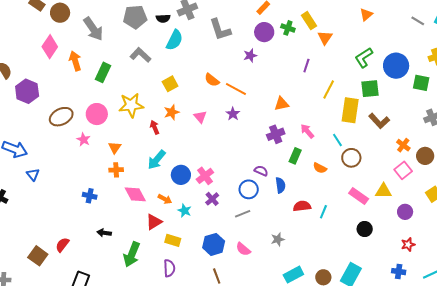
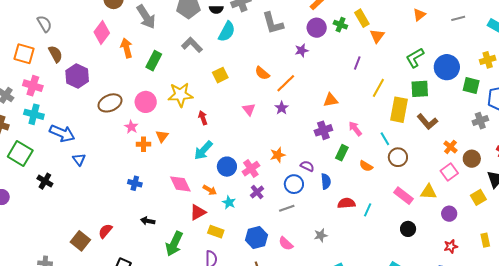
gray line: (418, 21) -> (458, 18), moved, turned -48
orange line: (236, 89) -> (286, 83), turned -75
orange star: (172, 112) -> (278, 155), moved
orange cross: (116, 170) -> (144, 144), moved

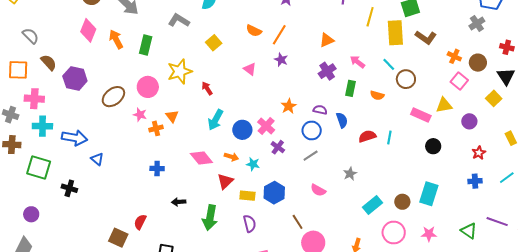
blue hexagon: (256, 238) -> (274, 193), moved

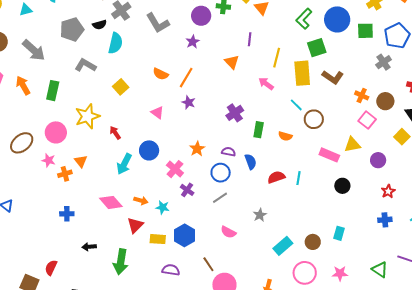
orange triangle: (327, 40) -> (232, 62), moved, turned -49
pink arrow: (357, 62) -> (266, 84), moved
blue circle: (242, 130) -> (149, 150), moved
cyan rectangle: (429, 194) -> (339, 233), size x0.6
purple semicircle: (250, 224) -> (171, 270), moved, turned -66

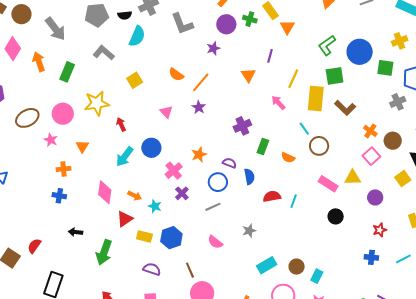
orange cross: (65, 174) -> (63, 169), moved
pink diamond: (111, 202) -> (105, 192), turned 40
cyan rectangle: (339, 233) -> (317, 276), moved

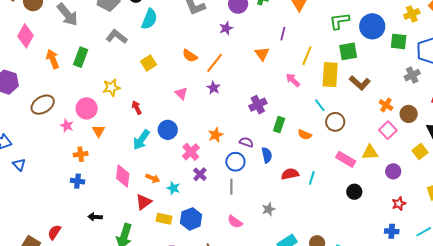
green L-shape: (327, 45) -> (339, 21), turned 30
orange arrow: (39, 62) -> (53, 59), moved
yellow star: (97, 103) -> (111, 87), size x0.7
pink circle: (63, 114) -> (87, 108), moved
gray line: (213, 207) -> (231, 187), turned -63

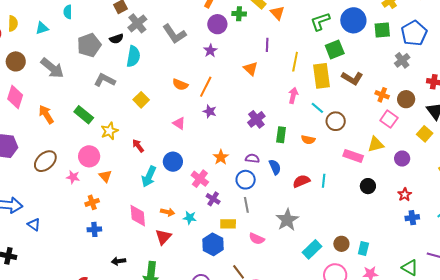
green rectangle: (81, 57) -> (84, 115), moved, turned -60
pink arrow: (293, 80) -> (293, 95), moved, turned 70
red star: (399, 204) -> (405, 195), moved
gray star: (268, 209) -> (287, 220), size x1.6
yellow rectangle: (164, 219) -> (228, 224), moved

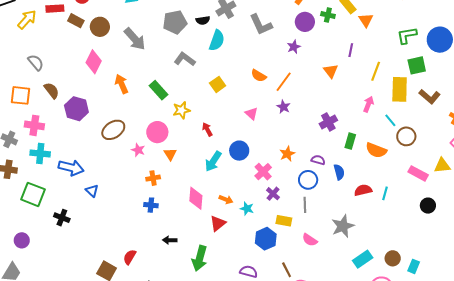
orange semicircle: (308, 140) -> (376, 150), size x1.5

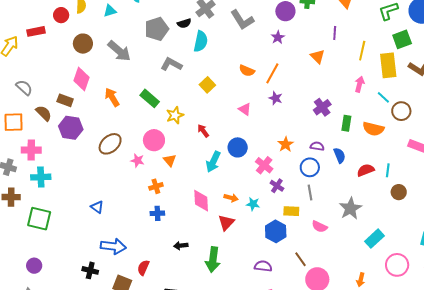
brown rectangle: (76, 21) -> (65, 100), moved
blue arrow: (71, 168) -> (113, 246), moved
black cross: (62, 218) -> (90, 270), moved
brown circle: (393, 258) -> (399, 192), moved

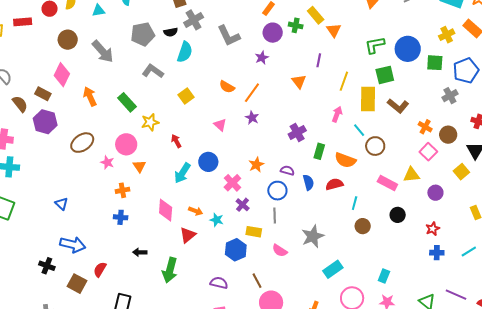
red semicircle: (366, 170) -> (334, 184), moved

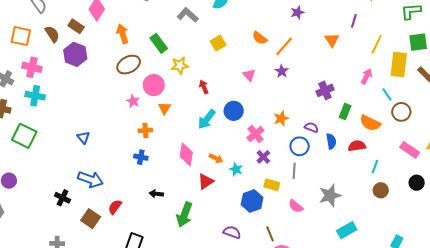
brown ellipse: (82, 143) -> (129, 65), moved

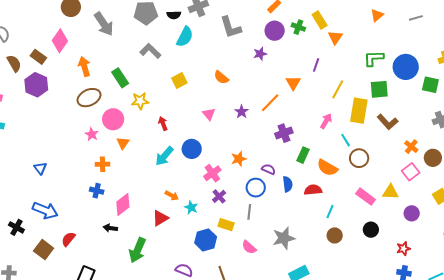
orange line: (284, 46) -> (270, 103), moved
pink diamond: (186, 154) -> (123, 205), moved, turned 40

